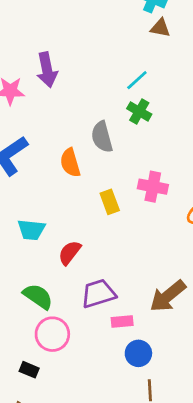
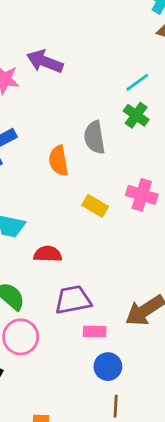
purple arrow: (47, 70) -> (45, 61), turned 116
yellow rectangle: (110, 202) -> (95, 206), turned -45
red semicircle: (70, 253) -> (48, 254), turned 48

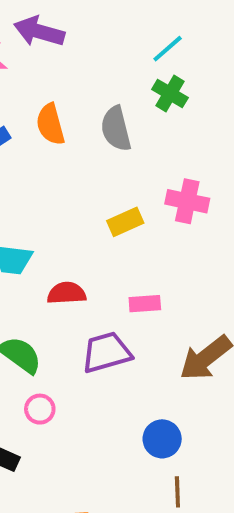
orange semicircle: (59, 161) -> (50, 124), moved
yellow rectangle: (95, 206) -> (125, 222), turned -50
pink rectangle: (95, 332) -> (145, 304), moved
pink circle: (21, 337) -> (40, 409), size x0.6

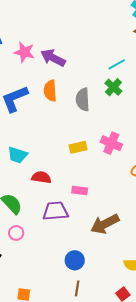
purple arrow: (39, 31) -> (53, 58), moved

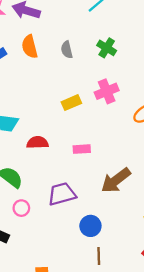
green cross: (113, 87) -> (107, 48), moved
gray semicircle: (83, 100) -> (67, 50), size x0.7
pink cross: (111, 143) -> (107, 91), turned -35
purple trapezoid: (55, 211) -> (62, 194), moved

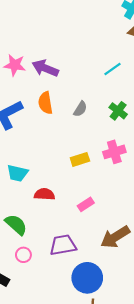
gray semicircle: (67, 50) -> (80, 109), turned -140
pink rectangle: (82, 149) -> (86, 204), turned -35
blue circle: (90, 226) -> (87, 278), size x1.5

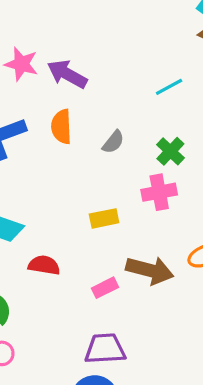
pink cross: (114, 152) -> (159, 192), moved
brown arrow: (115, 237) -> (150, 270), moved, turned -140
purple trapezoid: (63, 245) -> (105, 349), moved

